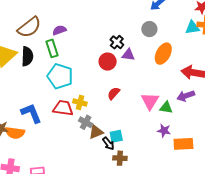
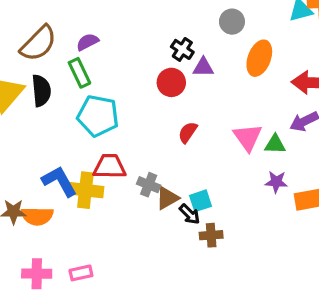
yellow cross: (80, 103) -> (85, 190), moved, size x1.5

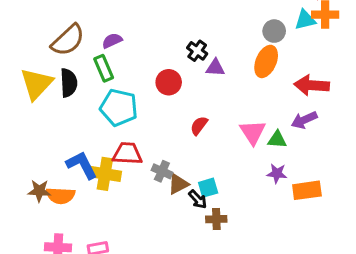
gray circle: (232, 22) -> (274, 31), moved
red circle: (171, 82) -> (169, 82), moved

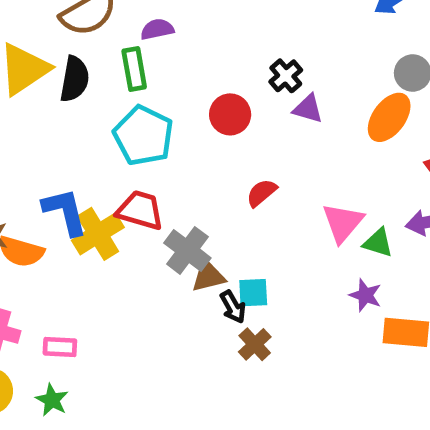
gray cross: (162, 171) -> (187, 250), size x1.4
yellow cross: (105, 174) -> (98, 234), turned 36
brown cross: (216, 219) -> (255, 344), turned 36

